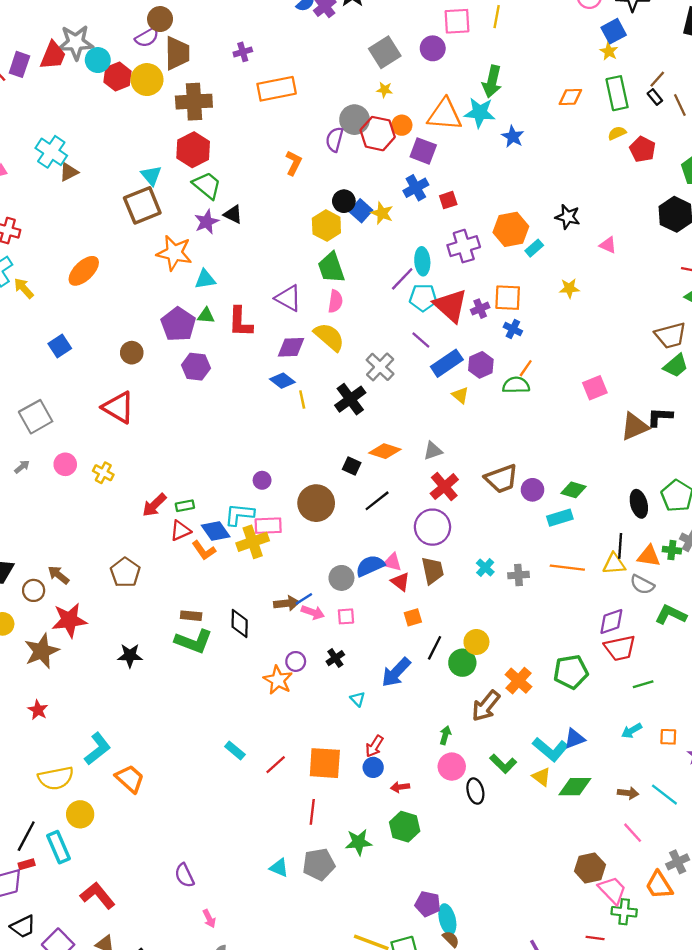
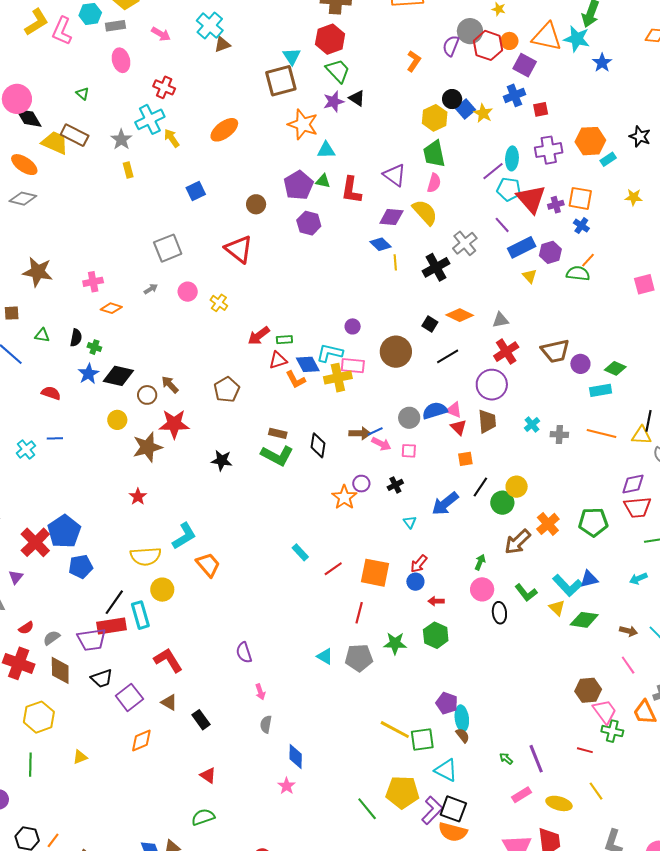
red rectangle: (27, 864) -> (112, 626), size x2.0

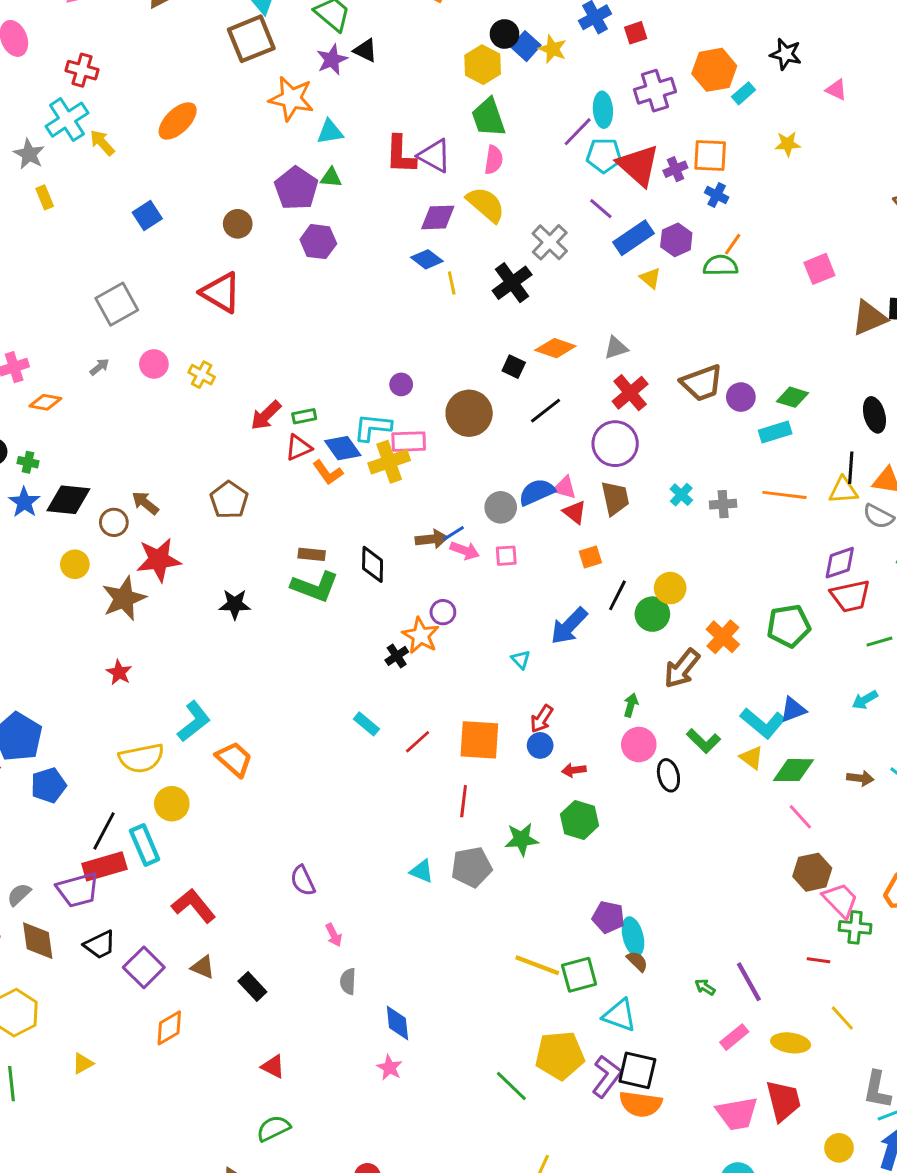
red L-shape: (351, 190) -> (401, 155), moved
black cross: (395, 485) -> (397, 656), moved
pink line: (628, 665) -> (800, 817), moved

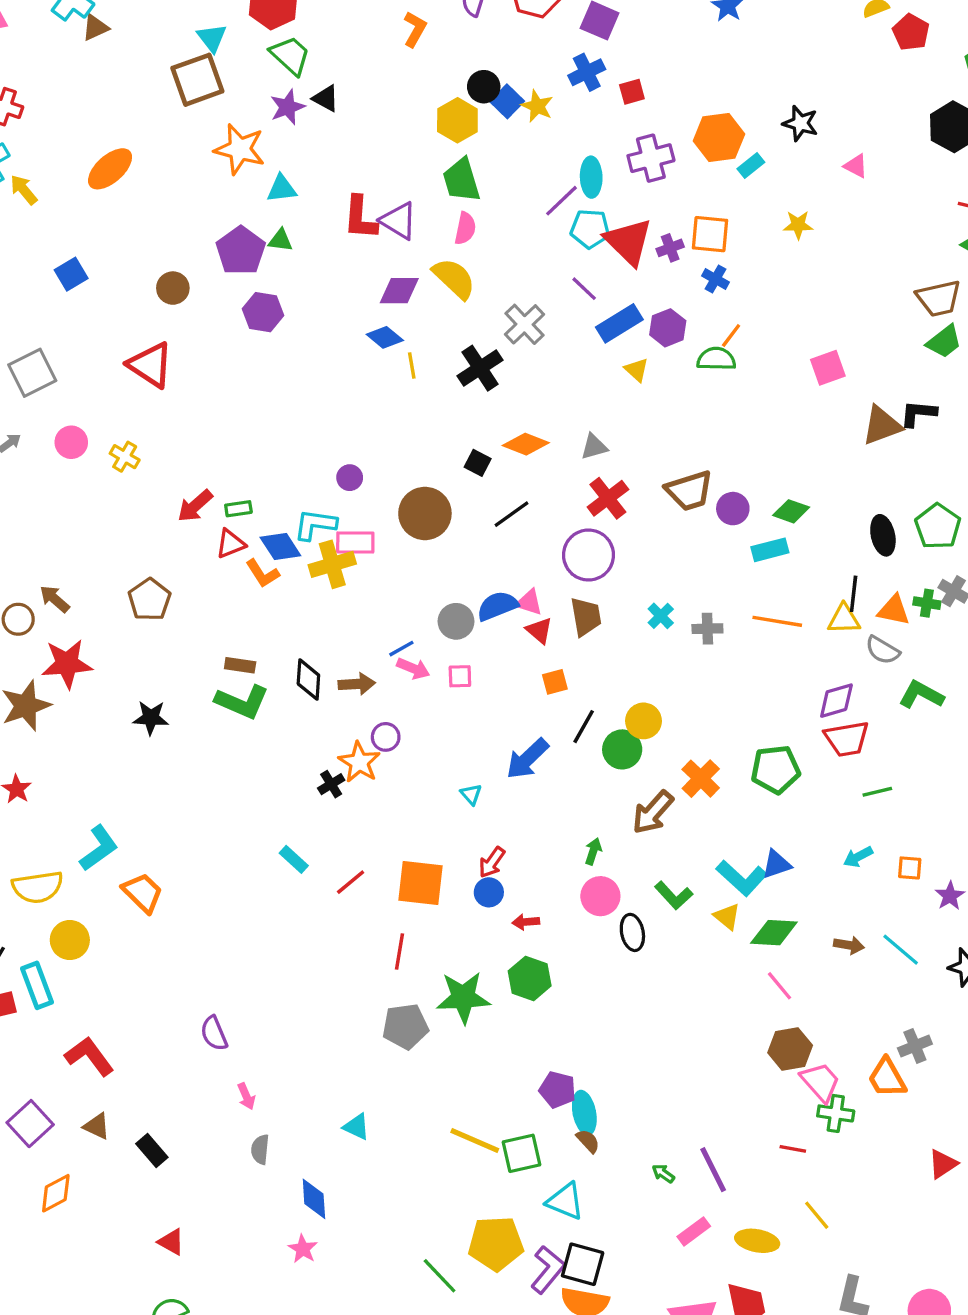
brown arrow: (432, 539) -> (357, 684), moved
green star: (522, 839) -> (463, 997), size x1.4
cyan triangle: (422, 871) -> (356, 1127), moved

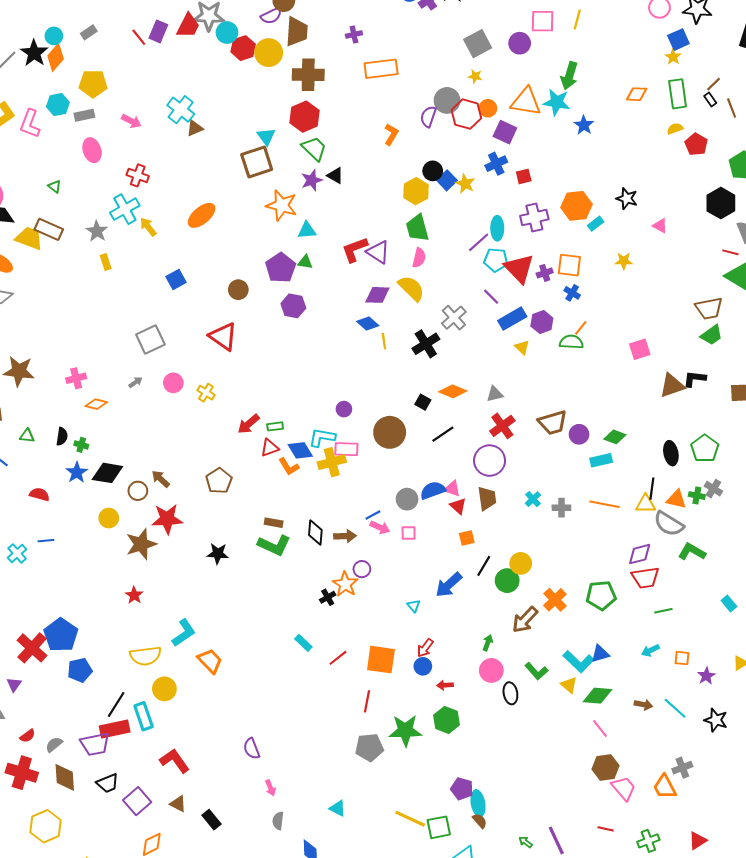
red L-shape: (360, 218) -> (355, 250), turned 64
gray semicircle: (882, 650) -> (669, 524), size x1.4
green cross: (836, 1113) -> (648, 841), moved, turned -30

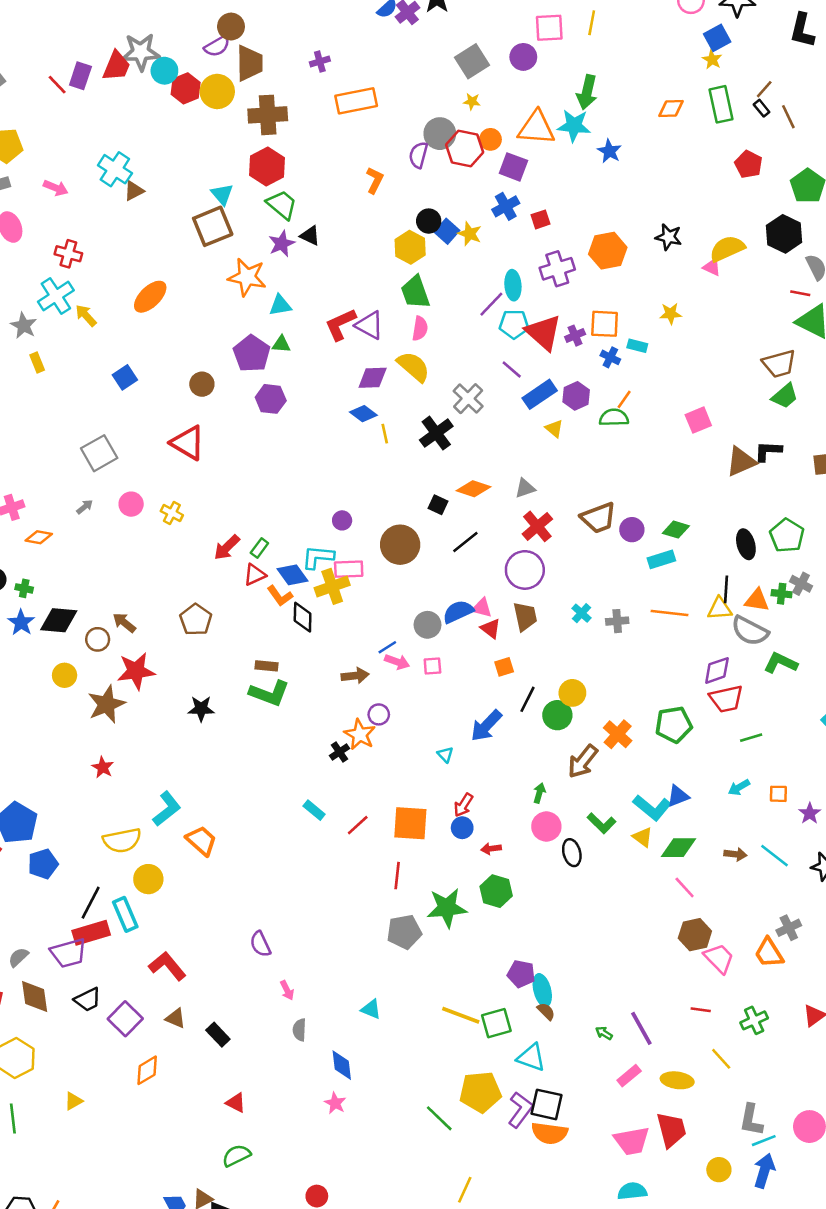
yellow semicircle: (675, 129) -> (727, 249), moved, size x1.8
cyan rectangle: (596, 224) -> (637, 346), moved, turned 56
green rectangle: (275, 426) -> (259, 548), turned -42
black diamond: (315, 533) -> (303, 617), moved

